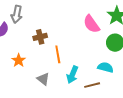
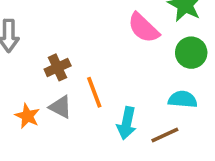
gray triangle: (43, 79) -> (60, 107), moved

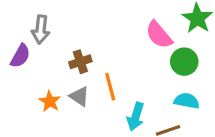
green circle: (191, 53) -> (184, 62), moved

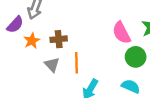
orange star: (50, 101) -> (32, 41), moved

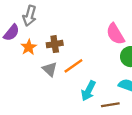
orange line: (77, 63) -> (73, 66), turned 60

